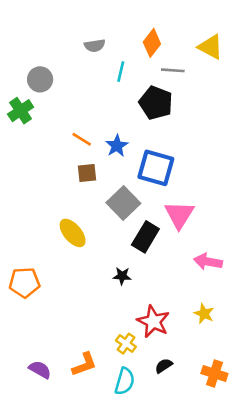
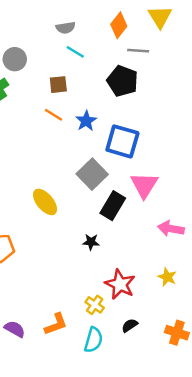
yellow triangle: (211, 47) -> (160, 17), moved, turned 30
cyan line: (121, 72) -> (75, 52), moved, turned -72
brown square: (87, 173) -> (58, 85), moved

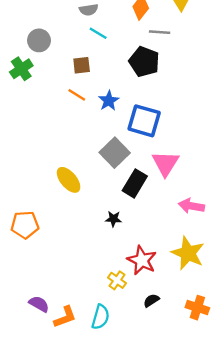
yellow star: (167, 277) -> (188, 253), size x1.8
orange L-shape: (56, 324) -> (65, 317), moved
cyan semicircle: (93, 340) -> (100, 317), moved

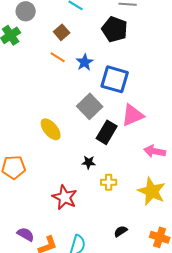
brown square: (82, 65) -> (62, 32), turned -35
pink triangle: (165, 163) -> (133, 115), turned 35
red star: (142, 260) -> (65, 197), moved
yellow cross: (117, 280) -> (109, 182), moved, turned -35

